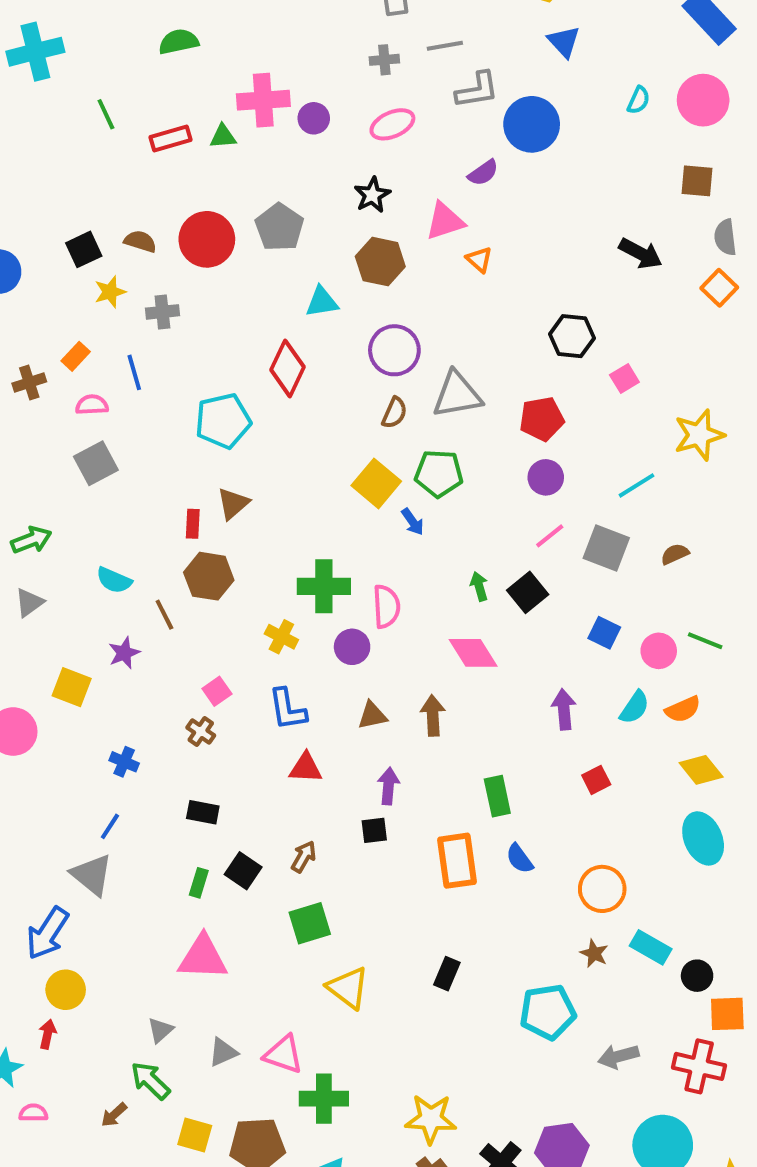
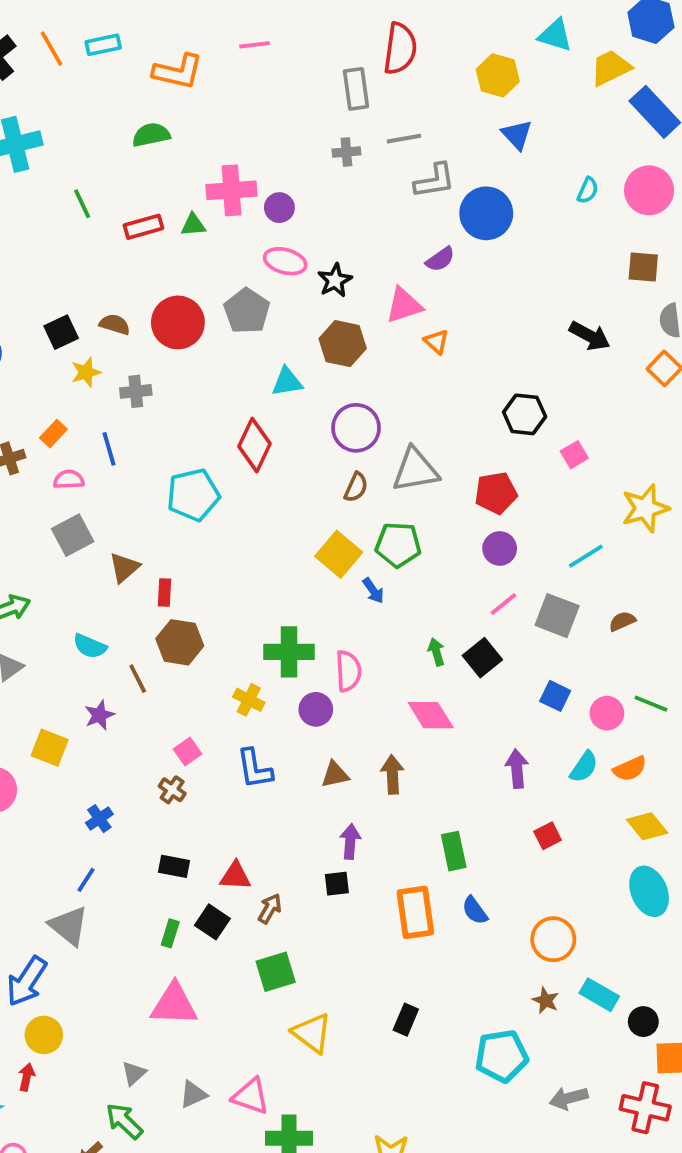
pink ellipse: (392, 124) -> (285, 261), moved, turned 39
brown triangle: (233, 504) -> (124, 568), moved
blue cross: (124, 762) -> (99, 819), turned 32
red triangle: (306, 768) -> (235, 876), moved

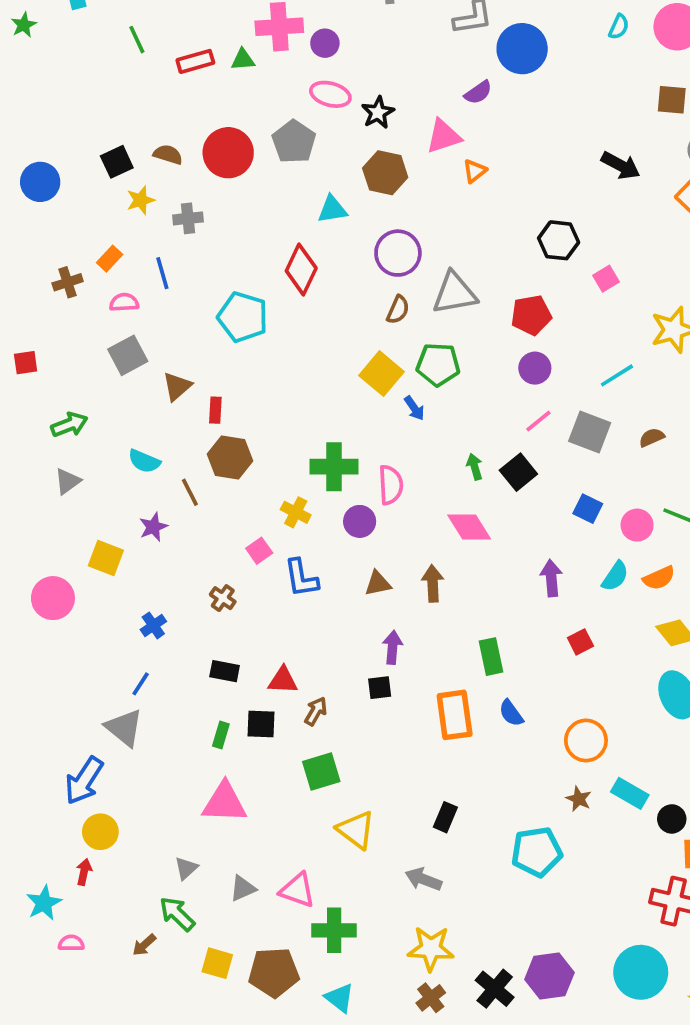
orange triangle: (436, 342) -> (475, 171), turned 40
cyan pentagon: (193, 495) -> (243, 317), turned 30
pink square: (187, 751) -> (259, 551), moved
black square: (212, 922) -> (261, 724), turned -32
gray arrow: (569, 1098) -> (423, 879), moved, turned 36

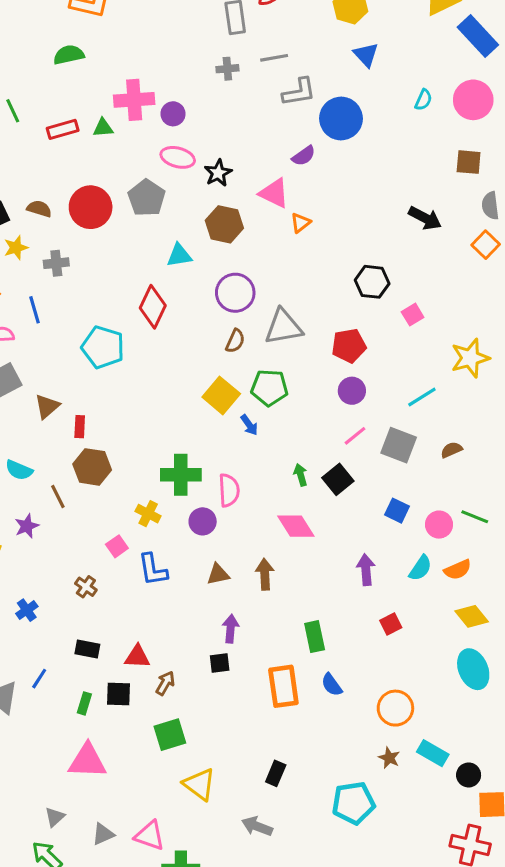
pink triangle: (444, 136) -> (274, 193), turned 44
blue line: (141, 684) -> (39, 679), moved

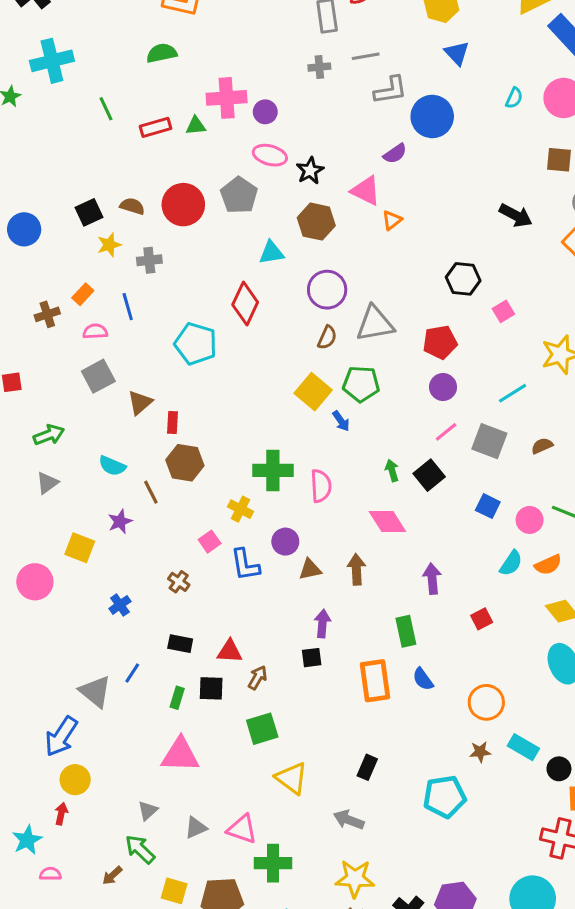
purple circle: (203, 521) -> (285, 542), moved
purple arrow: (366, 570) -> (432, 579), moved
brown star: (389, 758) -> (480, 752), turned -30

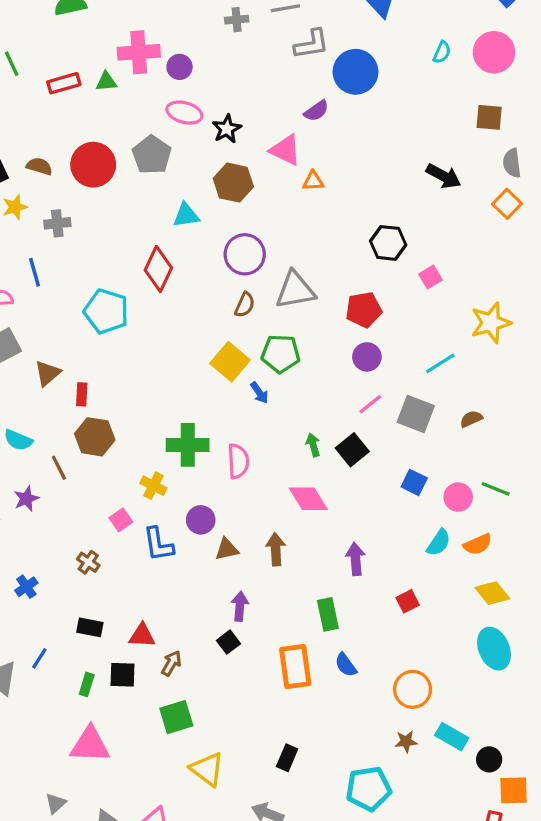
orange triangle: (392, 220) -> (313, 181), turned 35
black square: (312, 658) -> (228, 642), turned -30

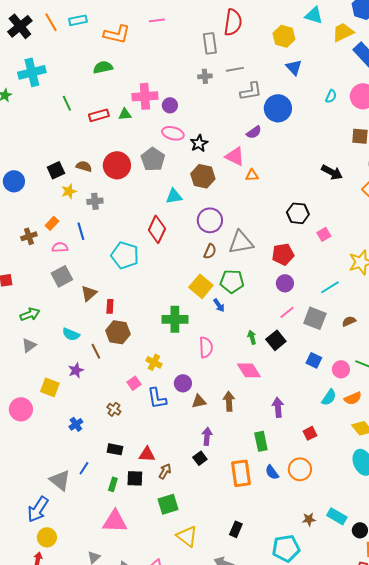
green cross: (188, 445) -> (175, 319), moved
orange circle: (413, 689) -> (300, 469), moved

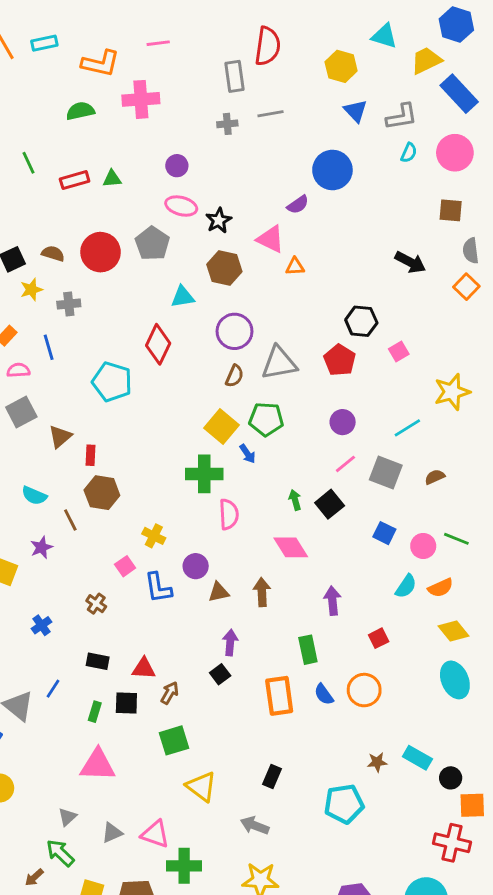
gray L-shape: (251, 91) -> (402, 117), moved
pink cross: (145, 96) -> (141, 99), moved
red pentagon: (283, 254) -> (340, 360), moved, turned -30
green cross: (175, 319) -> (204, 474), moved

